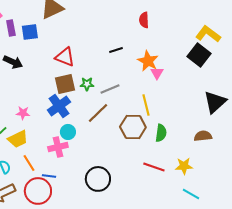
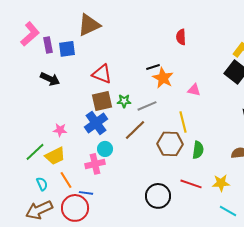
orange star: (148, 61) -> (163, 78), moved
pink triangle: (157, 73) -> (194, 90), turned -48
black circle: (98, 179) -> (158, 196), moved

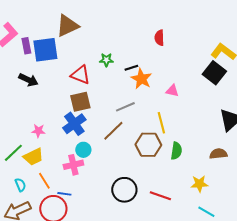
blue square: (67, 49) -> (45, 50), size x1.5
green star: (124, 101) -> (106, 60), moved
red line: (191, 184) -> (160, 196), moved
black circle: (158, 196) -> (124, 190), moved

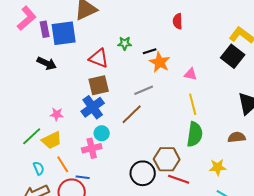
yellow line: (161, 123) -> (193, 104), moved
brown hexagon: (148, 145) -> (167, 159), moved
green semicircle: (176, 151) -> (195, 134), size x1.4

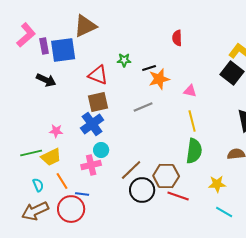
orange star: (160, 62) -> (159, 79), turned 30
brown line: (132, 114) -> (131, 170), moved
green line: (32, 136) -> (31, 153), turned 30

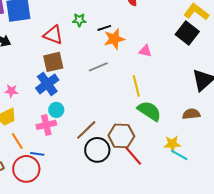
yellow line: (192, 121) -> (136, 86), moved
green semicircle: (194, 151) -> (149, 111), turned -65
red line: (178, 196) -> (133, 156), turned 30
cyan line: (224, 212) -> (179, 155), moved

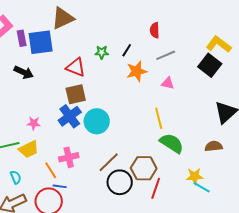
black line: (104, 28) -> (127, 50), moved, turned -40
gray line: (98, 67) -> (166, 55), moved
cyan circle: (56, 110) -> (97, 121), moved, size x1.6
orange line: (17, 141) -> (51, 170), moved
red line: (133, 156) -> (156, 188), turned 60

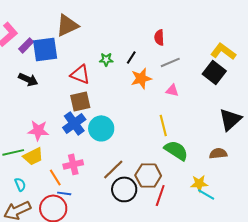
purple rectangle: (22, 38) -> (26, 45), turned 56
pink star: (34, 123) -> (38, 130), size x1.5

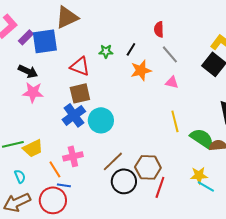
gray line: (170, 62) -> (170, 54), turned 72
yellow line: (163, 125) -> (175, 121), moved
pink star: (38, 130) -> (33, 92), moved
green semicircle: (176, 150) -> (202, 138), moved

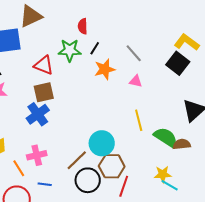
red semicircle: (159, 29) -> (83, 26), moved
green star: (106, 51) -> (70, 50), size x1.6
cyan circle: (101, 120) -> (102, 143), moved
blue line: (64, 185) -> (45, 184), moved

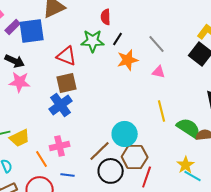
yellow star: (163, 174) -> (186, 165), turned -30

